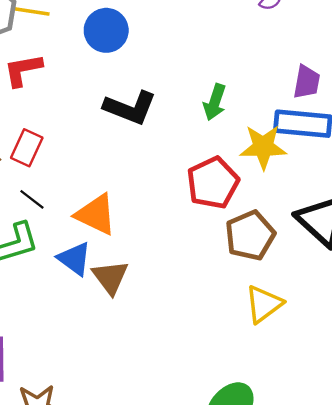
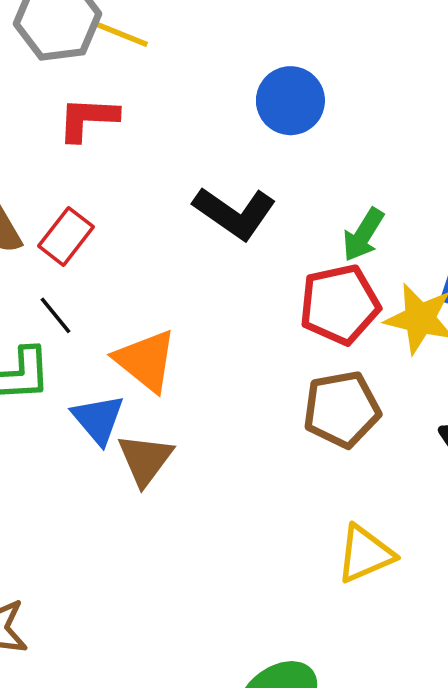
blue circle: (106, 30) -> (290, 101), moved
red pentagon: (213, 183) -> (340, 304), moved
brown pentagon: (250, 235) -> (342, 409), moved

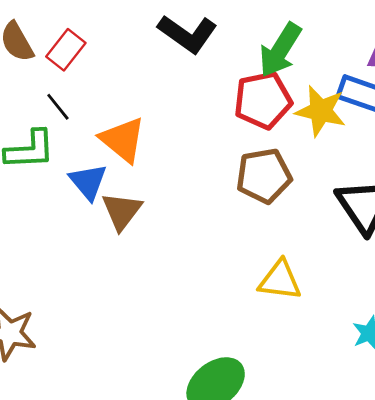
green arrow: (363, 235) -> (280, 50), size x1.4
yellow triangle: (365, 554) -> (280, 280), turned 30

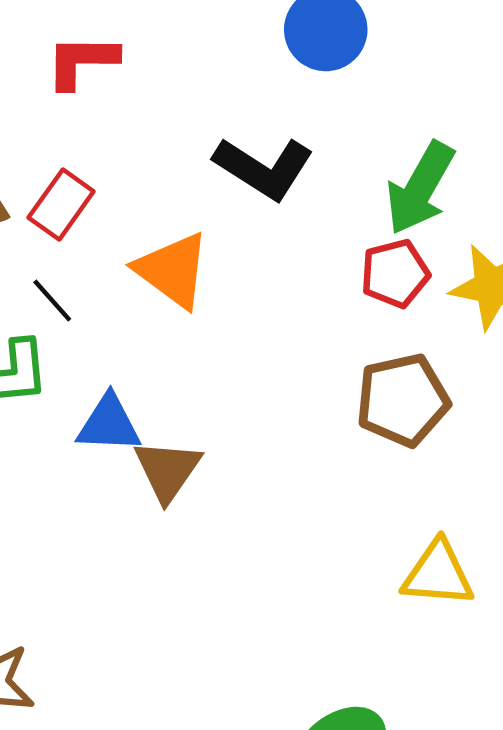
red pentagon: (263, 100) -> (395, 273), size x0.7
orange triangle: (123, 140) -> (173, 270), moved
blue triangle: (88, 182) -> (109, 424), turned -45

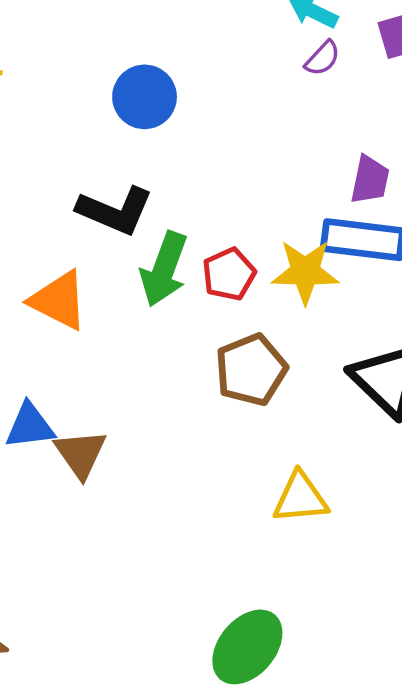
green arrow: (420, 188) -> (164, 269), moved

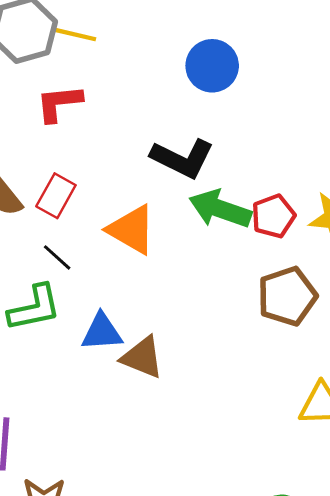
green arrow: (164, 269) -> (220, 209), turned 86
brown triangle: (81, 454) -> (142, 357), turned -36

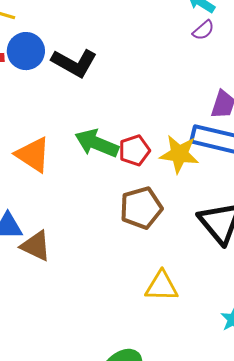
blue circle: (212, 66) -> (26, 51), moved
black L-shape: (182, 158) -> (74, 63), moved

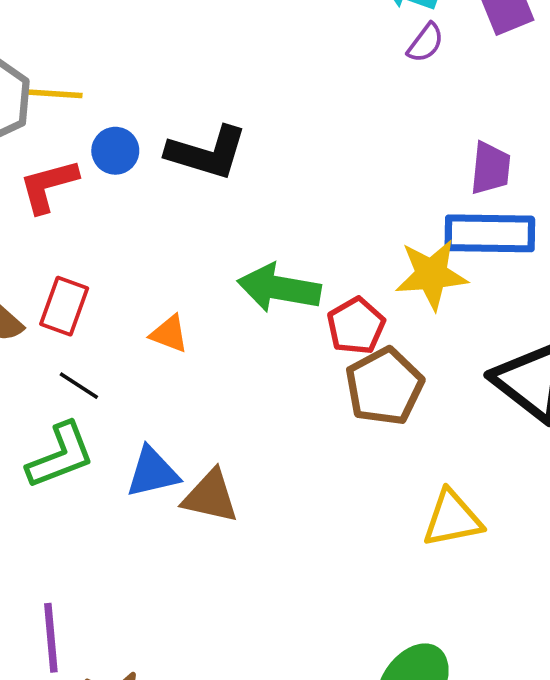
blue circle: (26, 51) -> (115, 151), size x0.7
red pentagon: (134, 150) -> (356, 326), moved
orange triangle: (33, 155) -> (169, 334), size x0.6

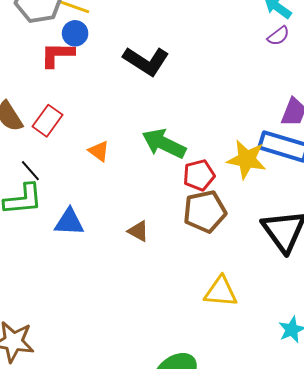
blue circle: (115, 151) -> (75, 33), moved
black line: (79, 386) -> (30, 171), moved
brown triangle: (210, 496) -> (138, 231), moved, size x0.7

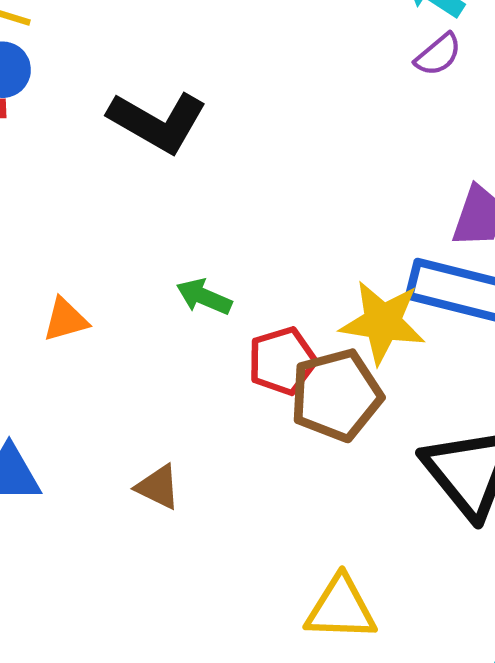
green arrow: (164, 144) -> (204, 297), size x0.6
orange triangle: (99, 151) -> (65, 320), turned -50
brown pentagon: (205, 211) -> (336, 395), moved

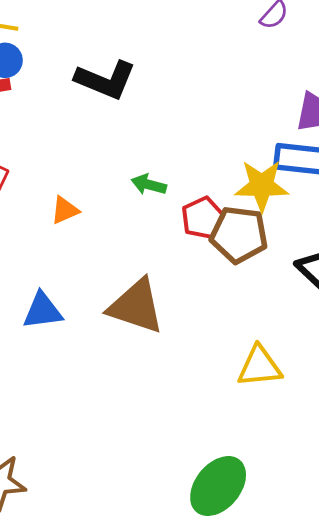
brown pentagon: (336, 395) -> (239, 235), turned 30
brown triangle: (158, 487) -> (136, 306), size x2.0

